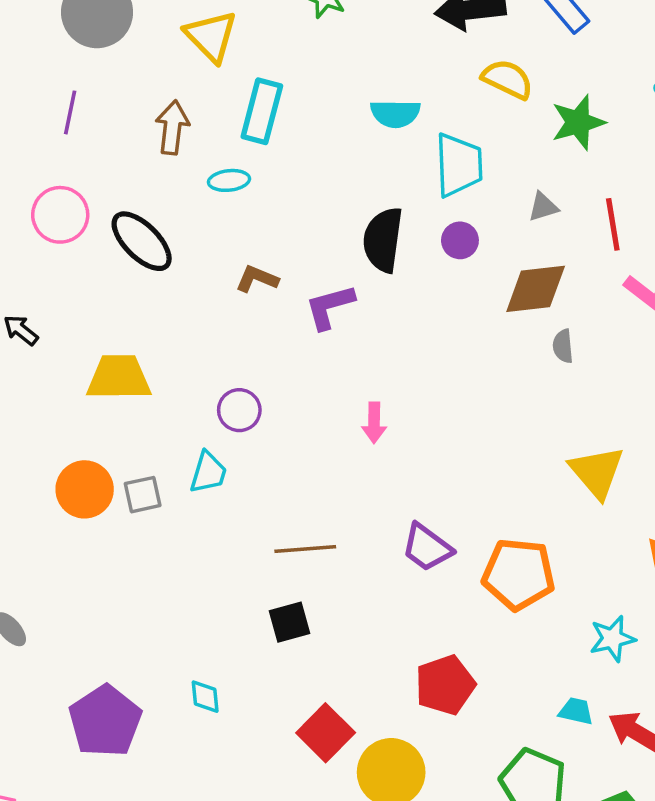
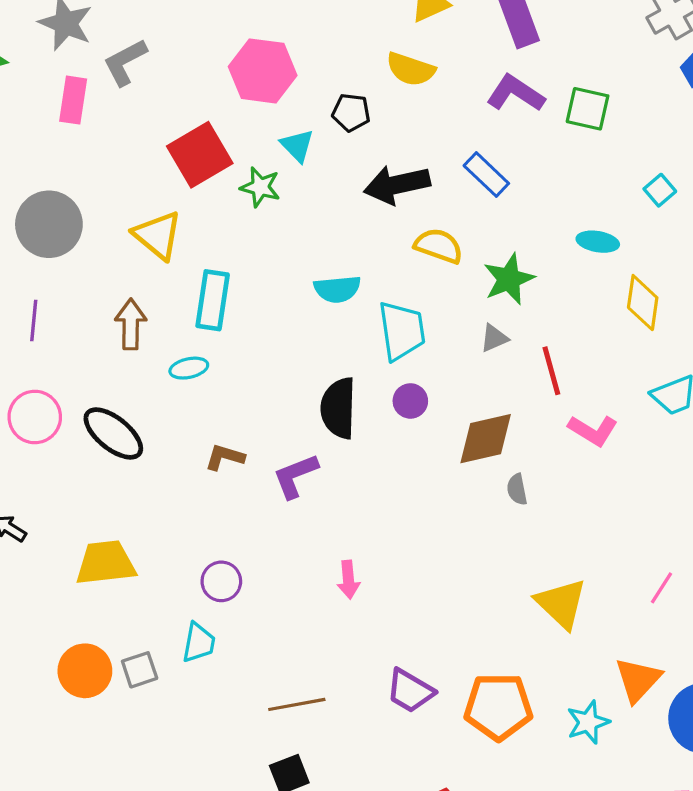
gray triangle: (543, 207) -> (494, 338), moved
cyan star: (612, 639) -> (588, 722), moved

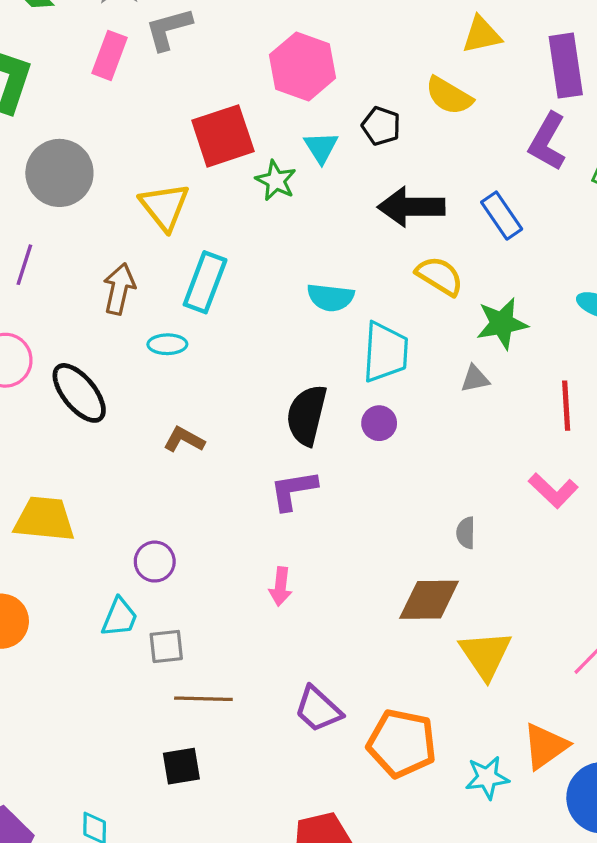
purple L-shape: (516, 93) -> (547, 142), turned -106
red line: (551, 371) -> (566, 406), moved
brown diamond: (486, 439) -> (429, 600), moved
purple L-shape: (295, 476) -> (293, 490), moved
gray square: (140, 670) -> (166, 646), moved

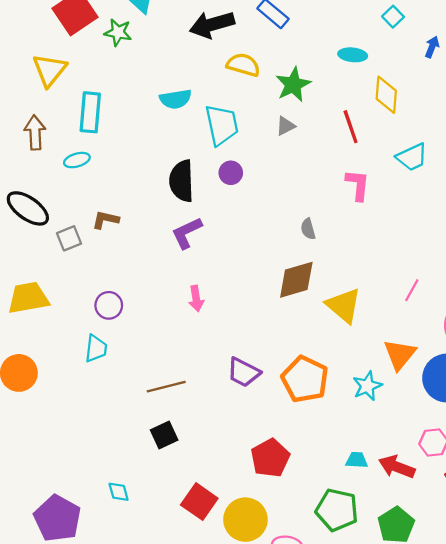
yellow triangle: (164, 207) -> (50, 70), turned 33
pink L-shape: (553, 491) -> (358, 185), turned -112
gray square: (166, 646) -> (69, 238), moved
orange pentagon: (402, 743) -> (305, 379), turned 30

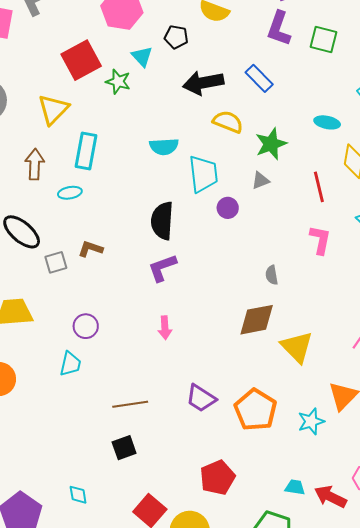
purple circle: (231, 173) -> (228, 208), moved

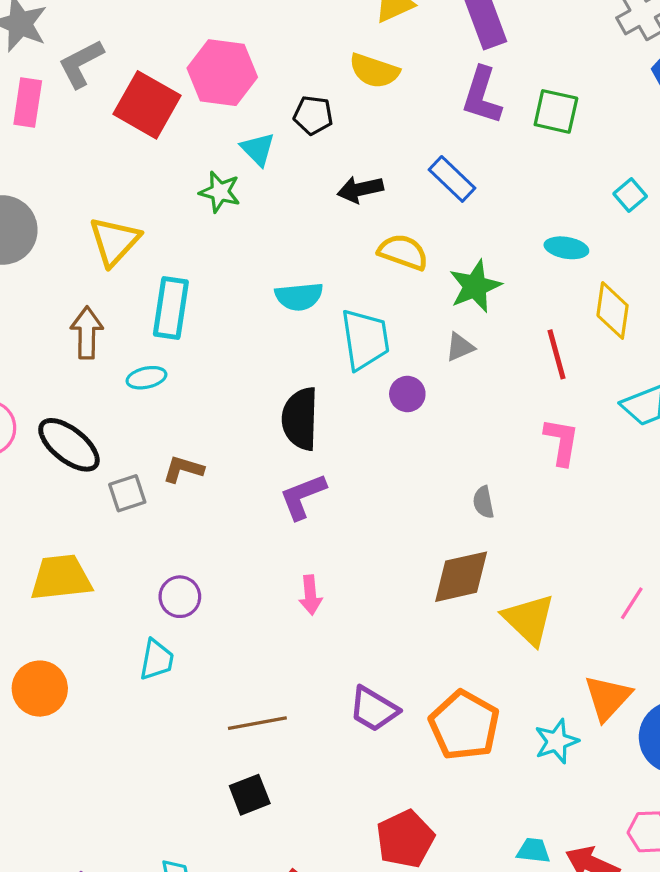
red square: (81, 60) -> (147, 105), moved, turned -30
black arrow: (203, 83) -> (360, 189), size x0.7

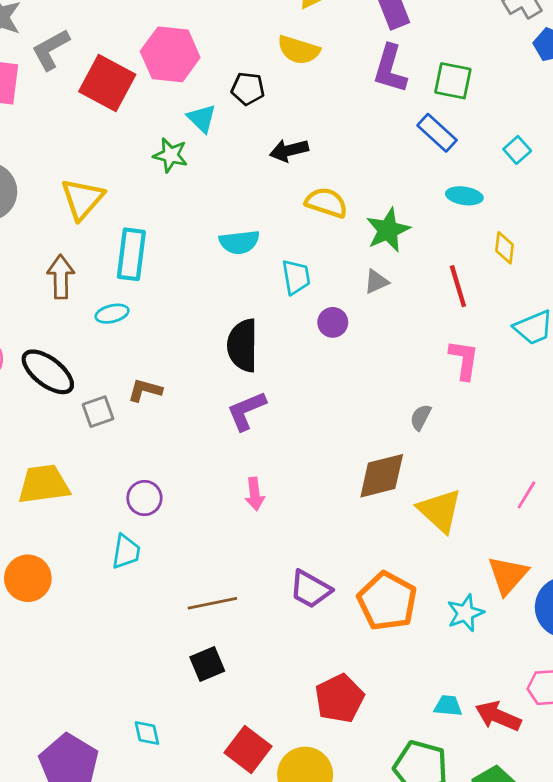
blue rectangle: (452, 179) -> (437, 133), moved
yellow diamond: (613, 310) -> (505, 248), size x0.7
cyan trapezoid: (365, 339) -> (296, 277), size x0.7
gray semicircle: (483, 502) -> (421, 417), moved, turned 40

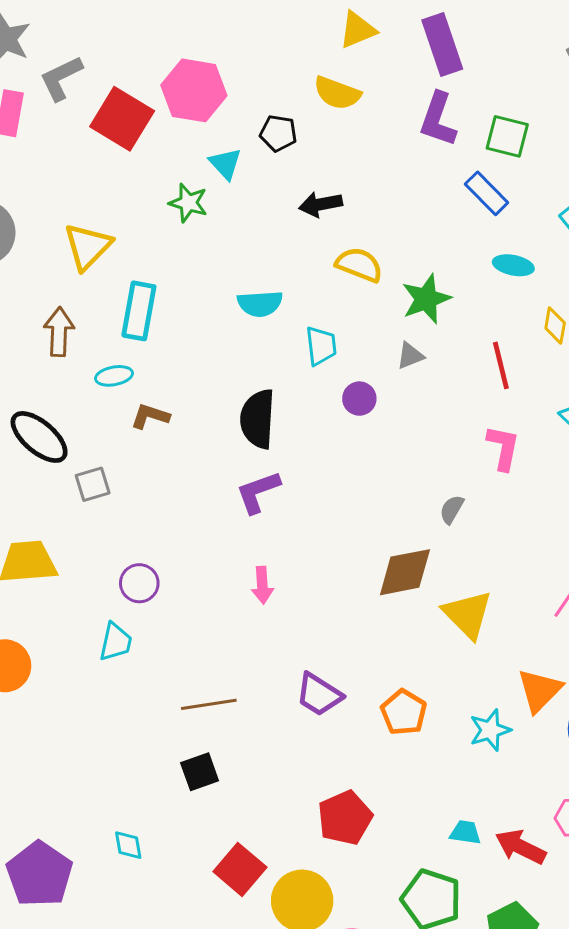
brown L-shape: (145, 390) -> (150, 416), moved
orange pentagon: (387, 601) -> (404, 712), size x0.7

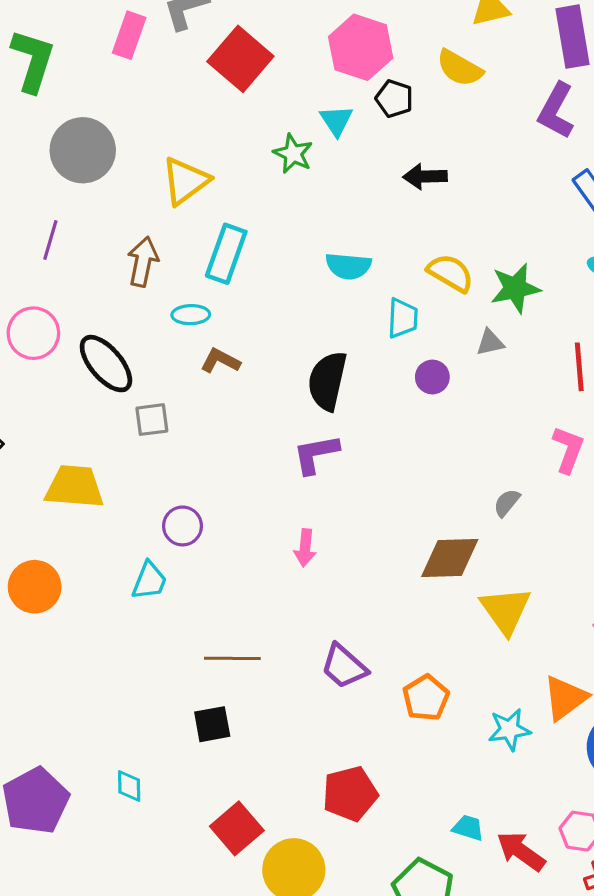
pink hexagon: (194, 90) -> (361, 47), moved
yellow semicircle: (359, 265) -> (451, 273), moved

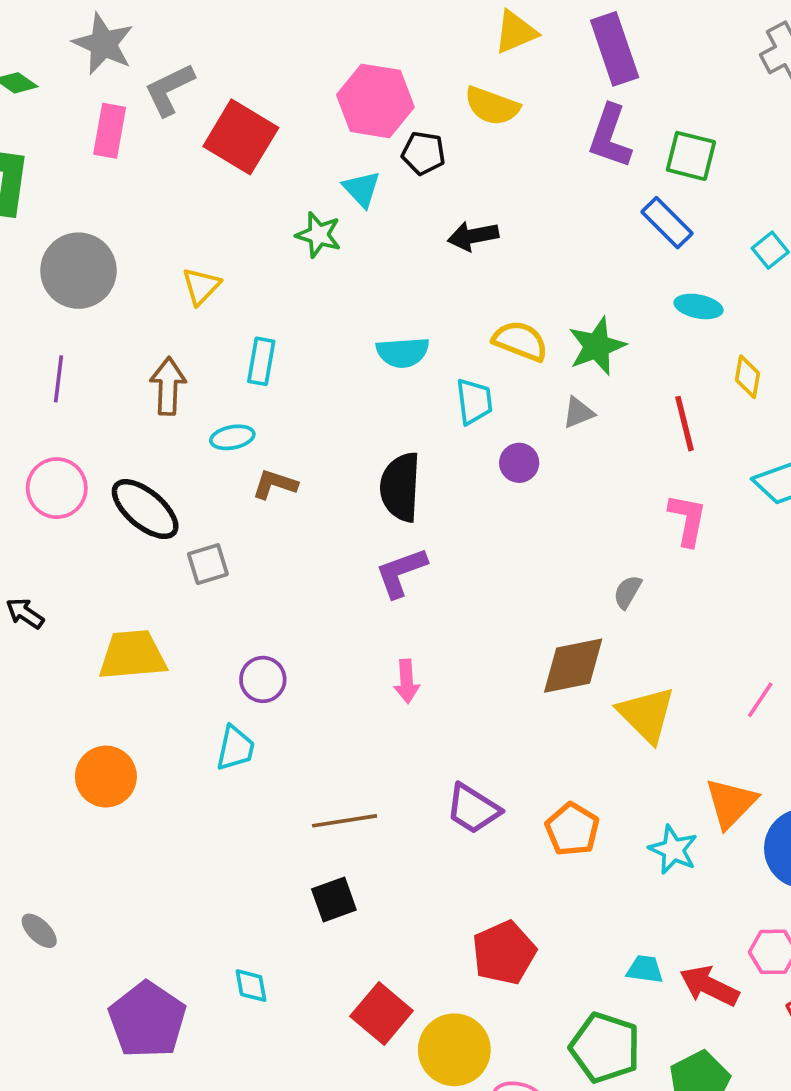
yellow triangle: (185, 181) -> (201, 286), size x0.7
cyan rectangle: (226, 254) -> (261, 361), size x0.7
cyan star: (509, 730) -> (673, 850), turned -30

